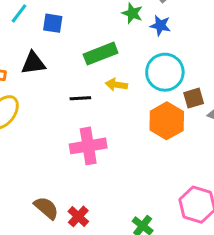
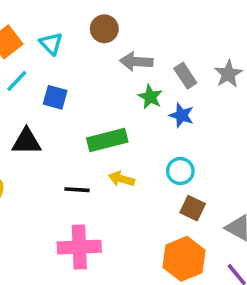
cyan circle: (165, 72) -> (180, 171), size x0.6
brown square: (194, 98) -> (193, 208), moved, turned 35
orange hexagon: (167, 121) -> (184, 259), moved

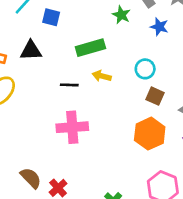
blue star: (182, 115) -> (159, 27), moved

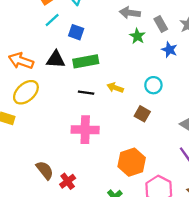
green rectangle: (90, 48) -> (86, 61), moved
brown square: (155, 96) -> (142, 114), moved
orange hexagon: (150, 134) -> (132, 162), moved

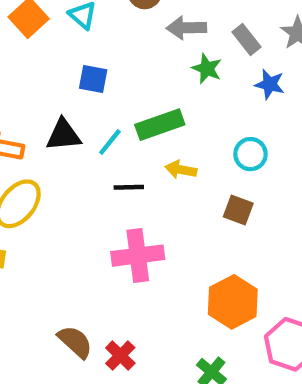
cyan line: (52, 20) -> (110, 142), moved
green rectangle: (86, 61) -> (160, 125), moved

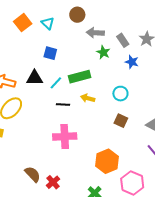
brown square: (238, 210) -> (121, 121), moved

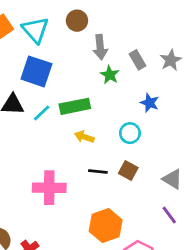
cyan triangle: (48, 23) -> (35, 30), size x1.5
gray arrow: (95, 33) -> (100, 47), turned -102
blue square: (50, 53) -> (36, 71), size x1.6
blue star: (132, 62) -> (150, 103), moved
black line: (63, 105) -> (98, 172), moved

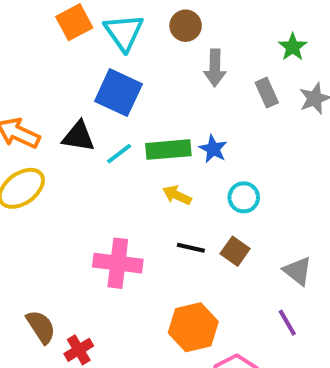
green star: (110, 75) -> (293, 47), moved
blue star: (150, 103) -> (213, 149), moved

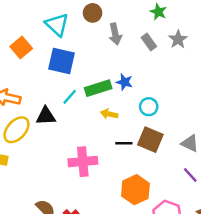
orange square: (74, 22) -> (21, 47), moved
black triangle: (79, 136) -> (46, 116), moved
brown square: (235, 251) -> (150, 140), size x1.5

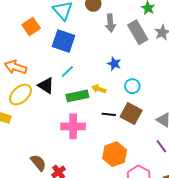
gray rectangle: (149, 42) -> (138, 32), size x1.6
green rectangle: (98, 88) -> (77, 96), moved
black triangle: (46, 116) -> (46, 86), turned 30

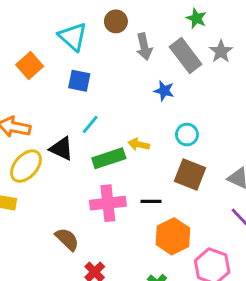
blue square: (64, 41) -> (79, 81), size x0.7
blue star: (114, 64) -> (164, 91), moved
black line: (109, 114) -> (151, 201), moved
brown semicircle: (38, 163) -> (67, 239), moved

